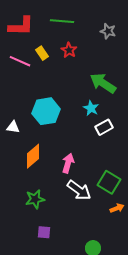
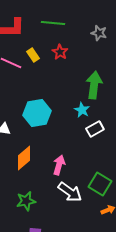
green arrow: (103, 83) -> (94, 85), turned 64

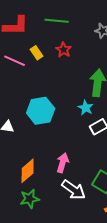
orange diamond: (24, 158) -> (28, 171), moved

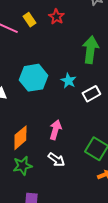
cyan star: (86, 108) -> (68, 81), moved
white arrow: (74, 190) -> (56, 160), moved, size x0.7

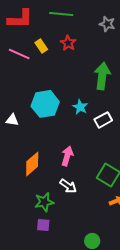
green star: (22, 166) -> (44, 202), moved

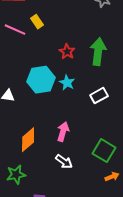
red star: (68, 43) -> (67, 52), moved
cyan star: (80, 107) -> (67, 83), moved
green star: (44, 202) -> (16, 175), moved

